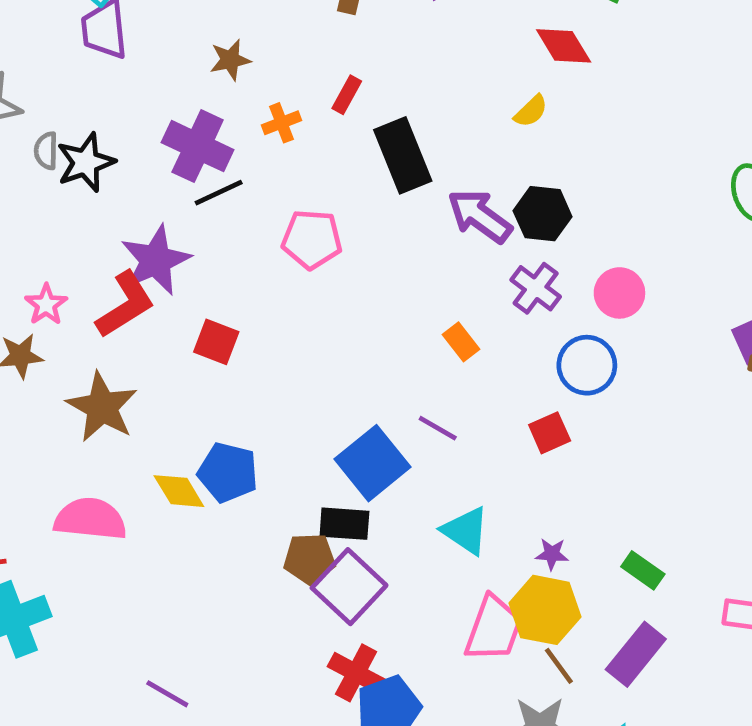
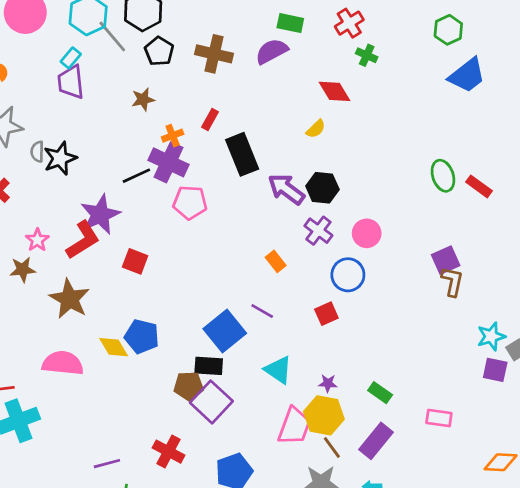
purple cross: (198, 146) -> (169, 162), moved
red cross: (356, 673) -> (169, 452), moved
purple line: (167, 694) -> (107, 464), turned -45

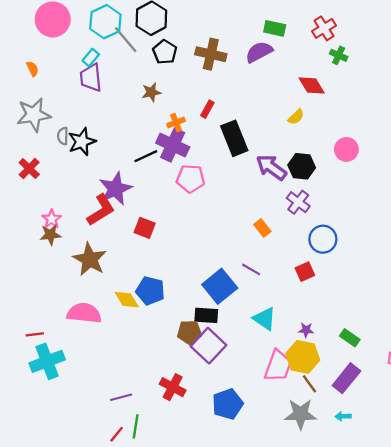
pink circle: (367, 233) -> (346, 149), moved
pink star: (37, 240) -> (52, 219), moved

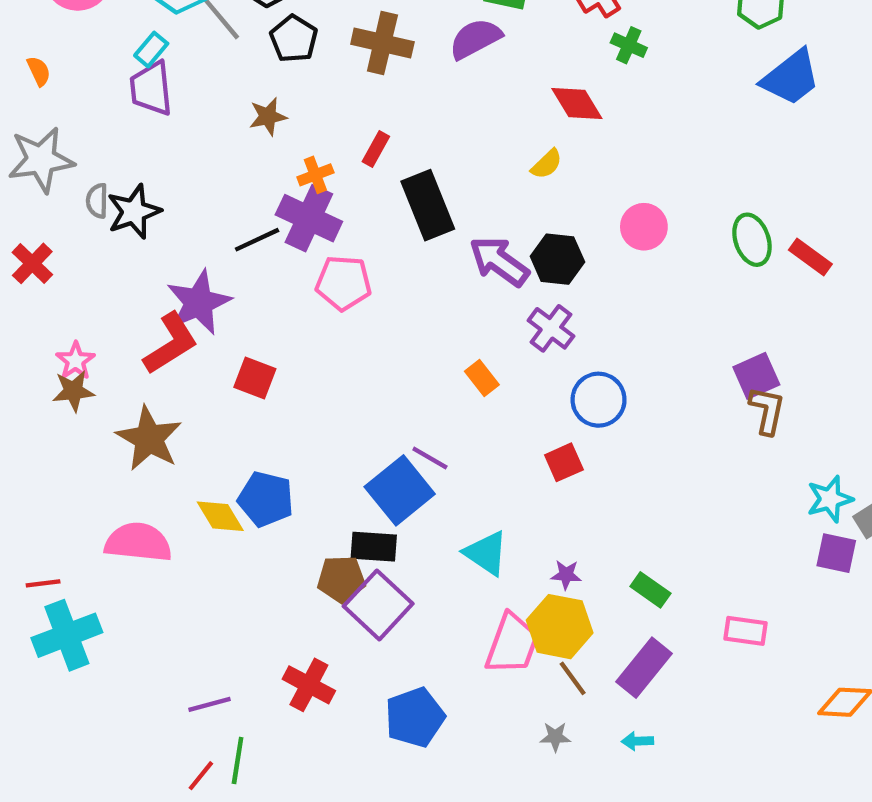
purple line: (251, 269) -> (430, 458), moved
gray star: (300, 414) -> (555, 737), size x0.5

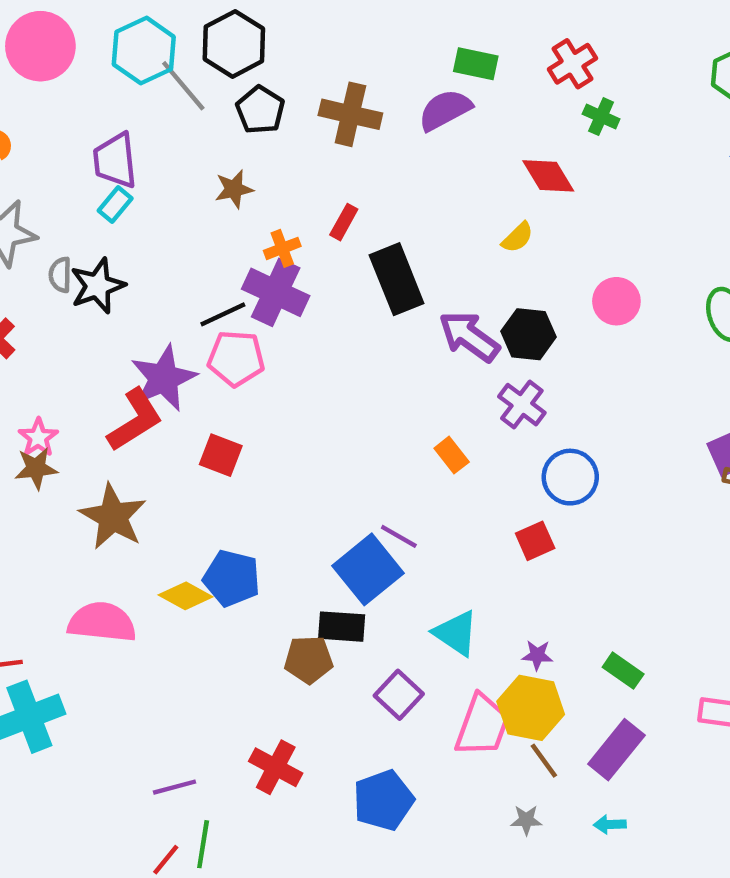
cyan rectangle: (151, 50) -> (115, 204), moved
pink pentagon: (344, 283) -> (236, 358), moved
yellow diamond: (220, 516) -> (186, 596), turned -30
purple square: (378, 605) -> (399, 695), moved, size x0.7

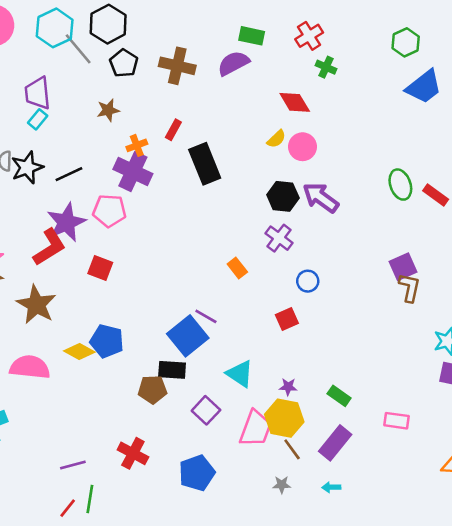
pink circle: (616, 301) -> (303, 147), moved
black line: (223, 314) -> (69, 174), moved
purple arrow: (469, 336) -> (321, 198), moved
blue circle: (570, 477) -> (308, 281), size x0.7

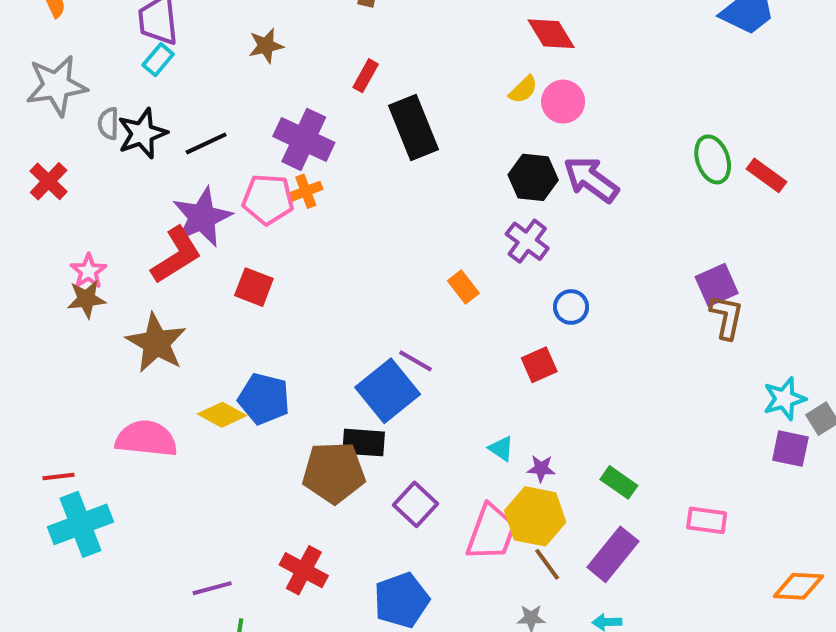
orange cross: (137, 145) -> (306, 191), moved
cyan triangle: (240, 374) -> (501, 449), moved, size x0.6
brown pentagon: (152, 389) -> (334, 473), size x1.4

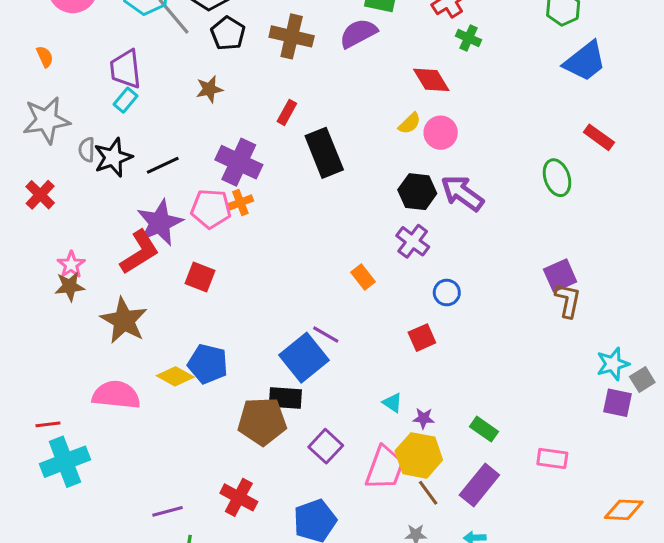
red rectangle: (766, 175) -> (599, 137), moved

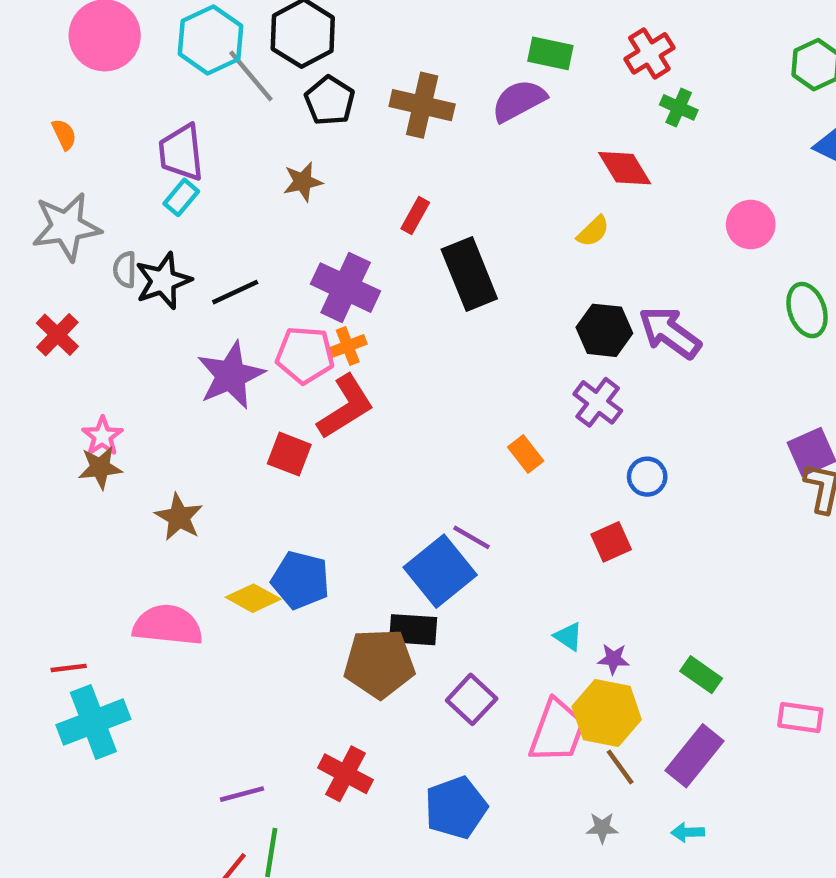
pink circle: (441, 133) -> (751, 224), moved
red L-shape: (139, 252) -> (346, 407), moved
brown star: (124, 320) -> (179, 517), size x0.7

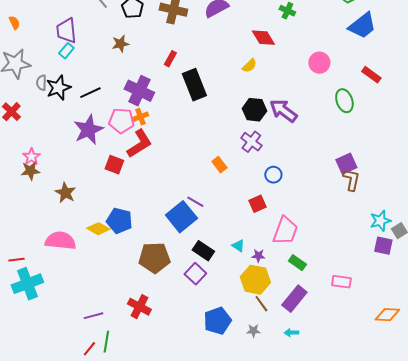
black rectangle: (413, 630) -> (203, 251), moved, turned 30
pink trapezoid: (557, 731) -> (285, 231), moved
blue pentagon: (456, 808) -> (217, 321), moved

